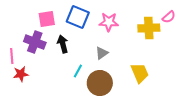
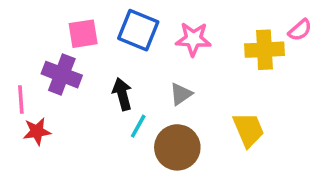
black arrow: (63, 44) -> (122, 94), moved

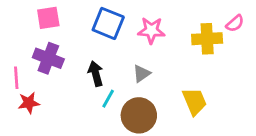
pink square: (83, 34) -> (48, 18), moved

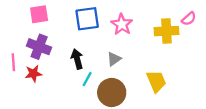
blue square: (108, 23) -> (87, 19), turned -30
pink star: (151, 30) -> (122, 24), turned 30
red star: (29, 103) -> (33, 73), moved

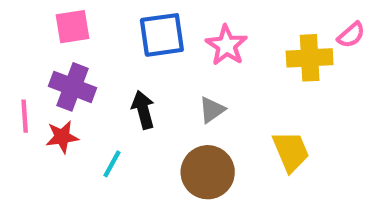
cyan line: (87, 79) -> (112, 164), moved

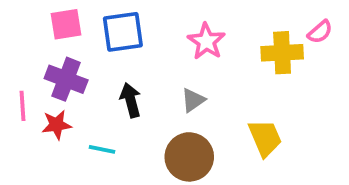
blue square: (162, 35) -> (123, 32), moved
cyan line: (112, 164) -> (102, 149), turned 72

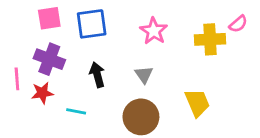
gray triangle: (193, 100) -> (144, 75), turned -30

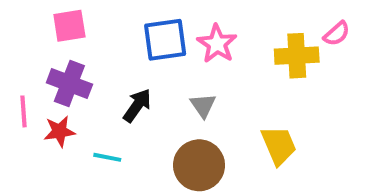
blue square: (92, 24) -> (165, 40), moved
black arrow: (97, 75) -> (137, 105), turned 50

